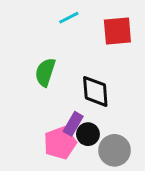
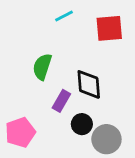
purple rectangle: (73, 124) -> (61, 101), moved
pink pentagon: (60, 143) -> (20, 132), moved

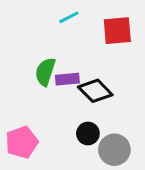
black diamond: (89, 84) -> (95, 91), turned -40
purple rectangle: (61, 101) -> (67, 79), moved, turned 55

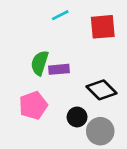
black diamond: (95, 91) -> (101, 90), moved
pink pentagon: (22, 142) -> (33, 105), moved

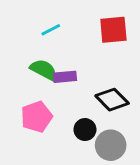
cyan line: (60, 15) -> (51, 30), moved
green semicircle: (40, 63) -> (44, 70), turned 100

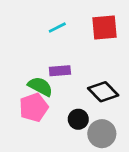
cyan line: (51, 30) -> (57, 27), moved
green semicircle: (44, 70) -> (40, 86), moved

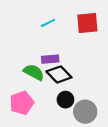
black diamond: (103, 92) -> (59, 74), moved
pink pentagon: (34, 107) -> (22, 103), moved

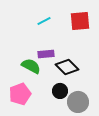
black diamond: (59, 74) -> (67, 67), moved

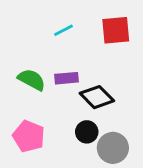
green semicircle: (31, 66) -> (32, 80), moved
pink pentagon: (20, 94) -> (29, 136), turned -30

